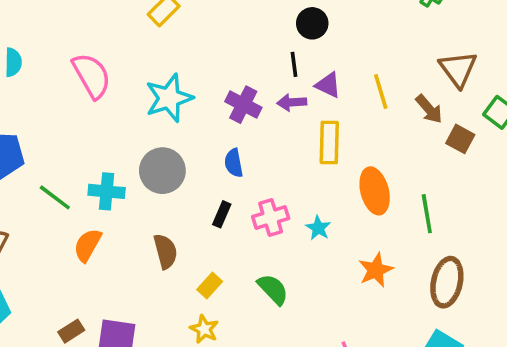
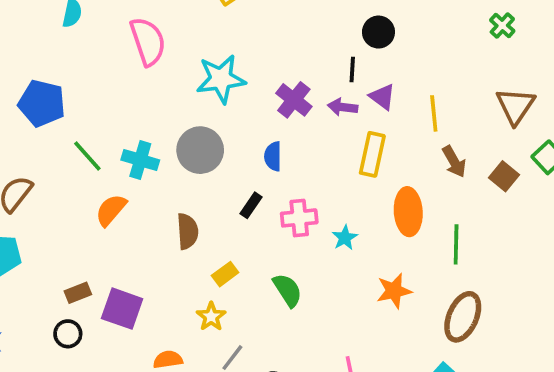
brown arrow: (429, 109) -> (454, 162), moved

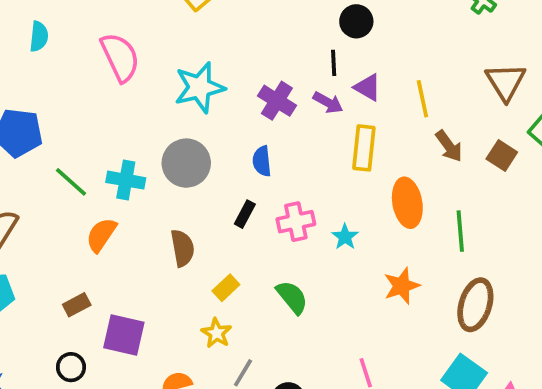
purple arrow: (343, 107) -> (328, 103), turned -152
brown rectangle: (78, 293) -> (77, 305), moved

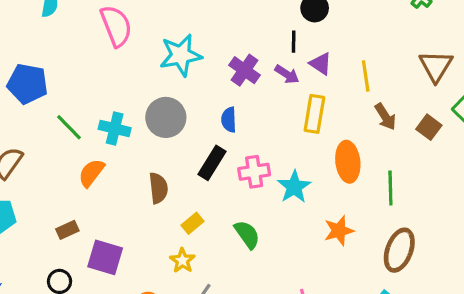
black rectangle: (245, 214) -> (212, 163), size x1.5
cyan star: (345, 237) -> (294, 187), size x1.5

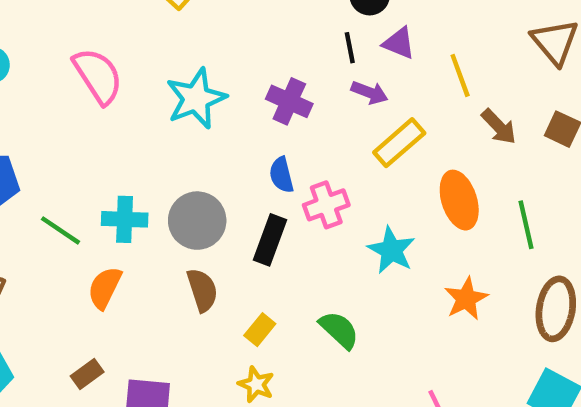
purple triangle: (321, 64) -> (399, 43), moved
purple arrow: (287, 74) -> (370, 92), moved
yellow rectangle: (314, 114) -> (399, 143), turned 51
gray circle: (166, 117) -> (197, 221), moved
pink cross: (254, 172) -> (326, 205), moved

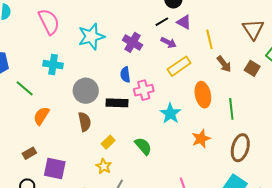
black line: (350, 48) -> (162, 22), turned 64
cyan cross: (125, 219) -> (53, 65), moved
black rectangle: (270, 240) -> (117, 103), turned 65

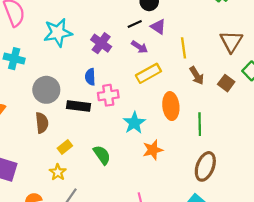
orange star: (201, 139) -> (153, 150), moved

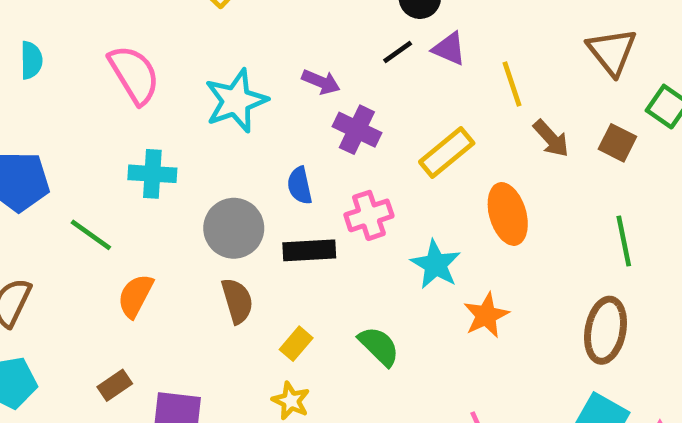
purple cross: (101, 43) -> (357, 130), moved
purple arrow: (140, 47) -> (321, 82), moved
blue semicircle: (90, 77) -> (300, 186), moved
green line: (200, 124) -> (624, 241), moved

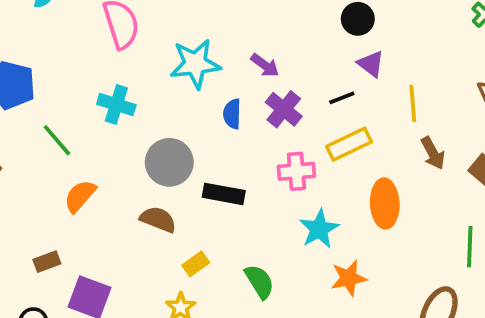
black line: (398, 52) -> (342, 98), moved
blue semicircle: (300, 186) -> (232, 114), moved
pink cross: (369, 215) -> (296, 171), moved
brown semicircle: (237, 301) -> (158, 219), turned -66

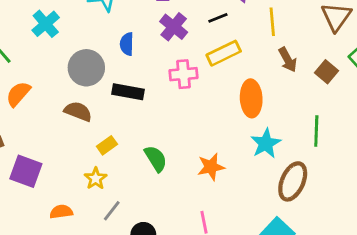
cyan cross: (116, 104) -> (46, 24), turned 32
blue semicircle: (232, 114) -> (127, 44), moved
cyan star: (319, 229) -> (266, 143), moved
orange star: (349, 278) -> (211, 167), moved

